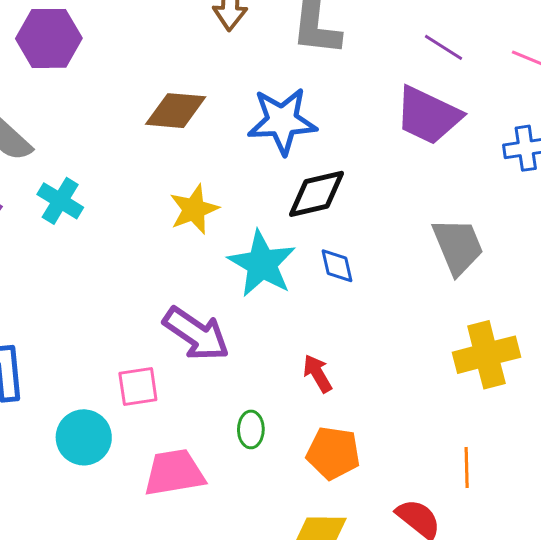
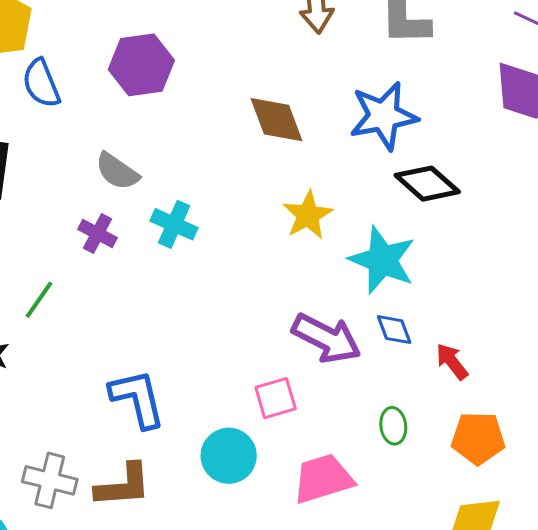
brown diamond: (176, 111) -> (277, 120), turned 72
black diamond: (317, 194) -> (427, 184), turned 62
blue diamond: (337, 266) -> (394, 330), moved

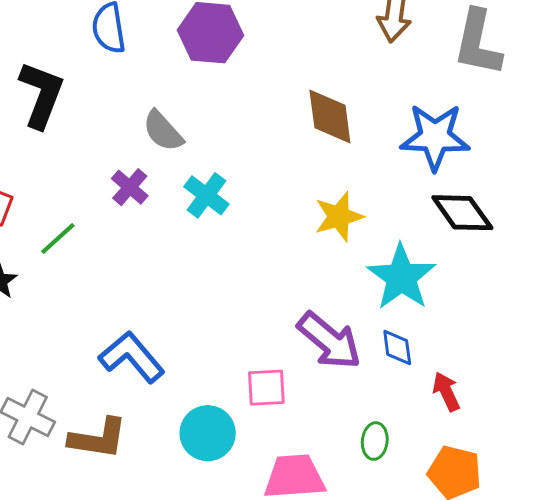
blue L-shape: (137, 399) -> (132, 357), turned -40

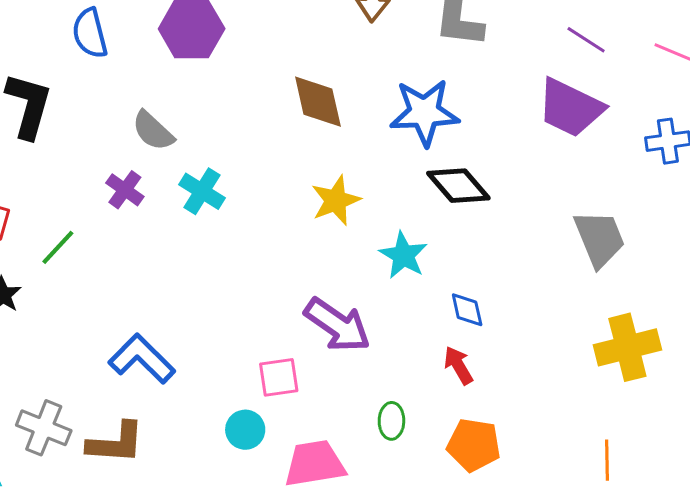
cyan star: (401, 277) -> (403, 255), size x0.7
blue diamond: (397, 347) -> (467, 310), moved
cyan circle: (208, 433) -> (245, 430), moved, size x0.7

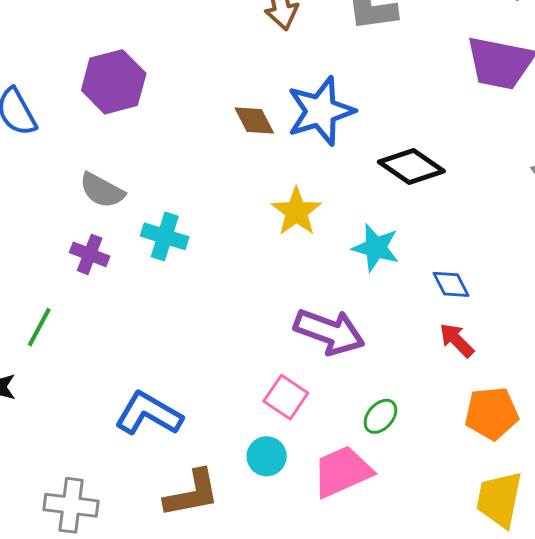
brown diamond: (318, 102) -> (254, 120), size x0.7
blue star: (424, 113) -> (321, 111), moved
pink square: (279, 377) -> (286, 397), turned -33
green ellipse: (391, 421) -> (380, 416), moved, turned 54
brown L-shape: (116, 443) -> (192, 494), moved

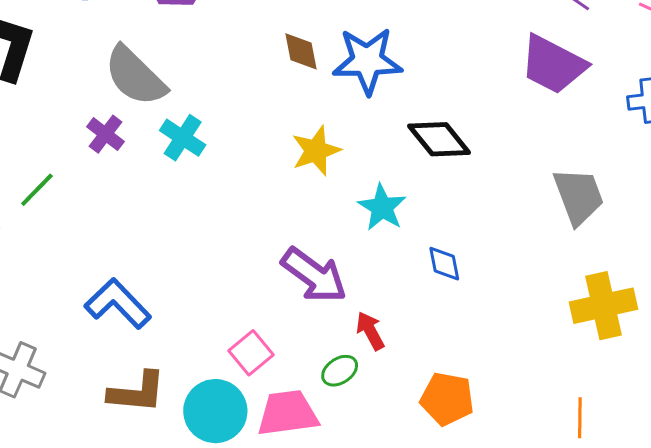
gray semicircle: (102, 190) -> (135, 76), size x1.5
red arrow: (457, 340) -> (370, 331), moved
pink square: (286, 397) -> (251, 353), moved
cyan circle: (267, 456) -> (215, 411), moved, size x1.6

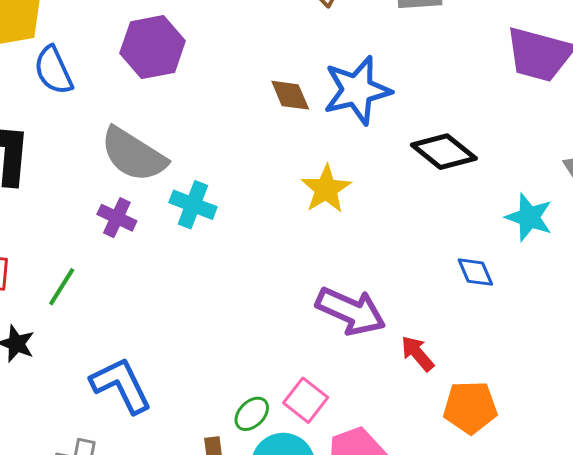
cyan star: (382, 207) -> (529, 217), moved
blue L-shape: (118, 304) -> (121, 385), moved, turned 30
green ellipse: (340, 371) -> (252, 414), moved
orange pentagon: (447, 399) -> (470, 407), moved

